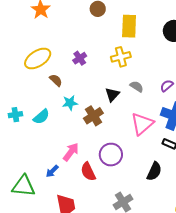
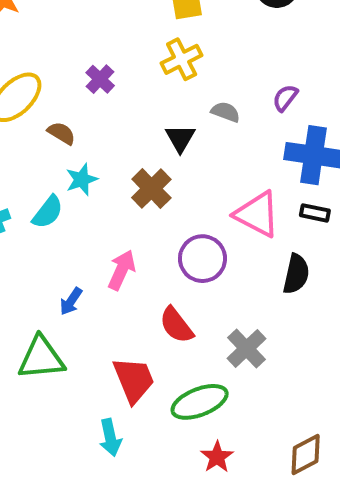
cyan star: (70, 103) -> (82, 179), moved
pink triangle: (142, 124) -> (257, 214), moved, turned -40
blue arrow: (52, 171) -> (71, 301), moved
red semicircle: (88, 172) -> (176, 325), moved

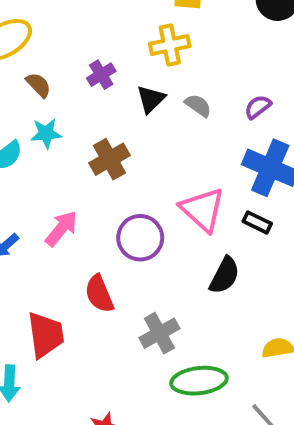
purple cross: (100, 79) -> (101, 75), moved
black triangle: (180, 138) -> (151, 99), moved
green ellipse: (200, 402) -> (199, 381), moved

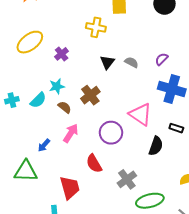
yellow cross: (170, 45) -> (96, 27), moved, turned 30
purple cross: (101, 75) -> (62, 54), moved
brown semicircle: (38, 85) -> (65, 107), moved
black rectangle: (257, 222) -> (176, 128), moved

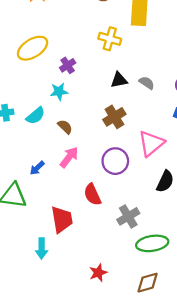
black triangle: (107, 62) -> (119, 80), turned 35
cyan star: (57, 86) -> (59, 92), moved
brown cross: (90, 95) -> (114, 117), moved
pink triangle: (141, 114) -> (151, 143), turned 40

